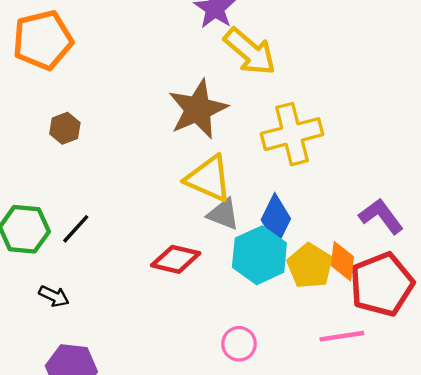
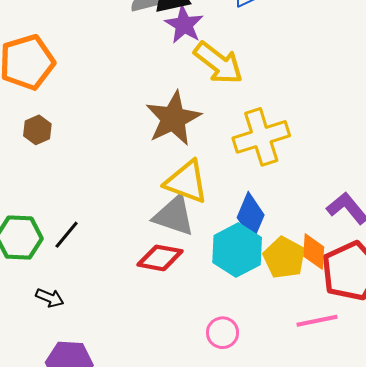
brown hexagon: (65, 128) -> (37, 130), moved
gray triangle: (223, 214) -> (174, 216), moved, size x1.4

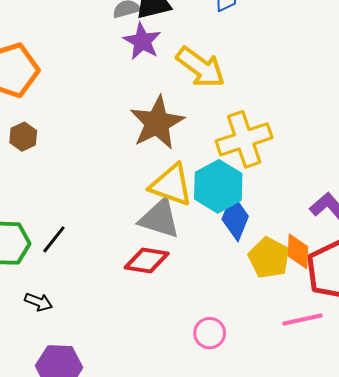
purple star: (184, 25) -> (142, 41), moved
cyan hexagon: (237, 250) -> (218, 186), moved

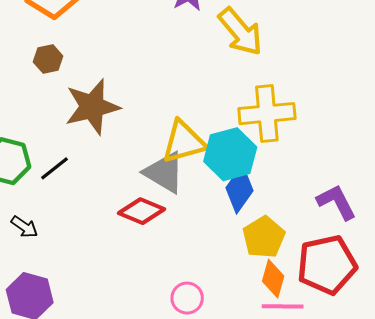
brown star: (157, 123) -> (92, 107), moved
yellow triangle: (171, 185) -> (184, 142), turned -48
orange diamond: (298, 251) -> (273, 279), moved

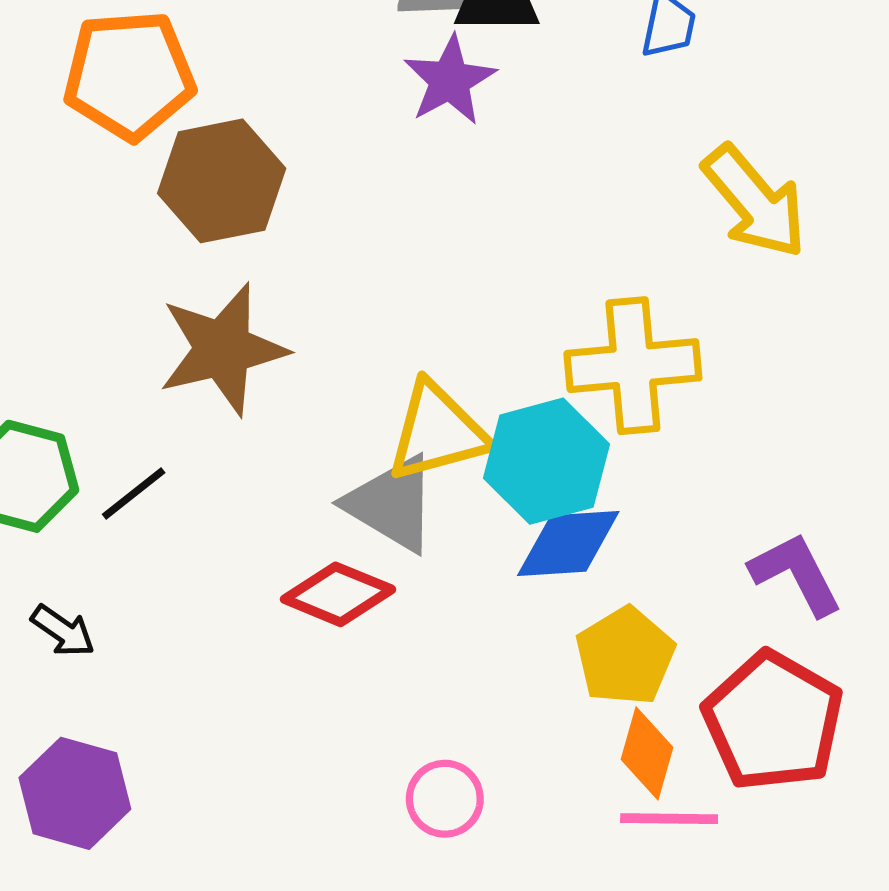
yellow arrow: (241, 32) -> (755, 202), moved
brown hexagon: (48, 59) -> (222, 181), moved, size x1.8
blue diamond: (240, 189) -> (568, 544), turned 51
red pentagon: (327, 265) -> (773, 721), turned -30

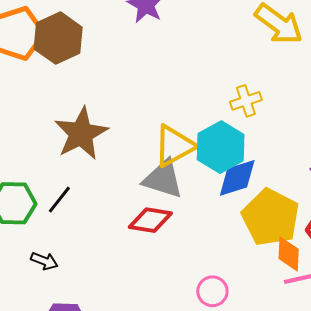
brown hexagon: (222, 181) -> (58, 38), moved
yellow cross: (633, 366) -> (246, 101), size x0.6
yellow pentagon: (625, 656) -> (271, 217), size x1.4

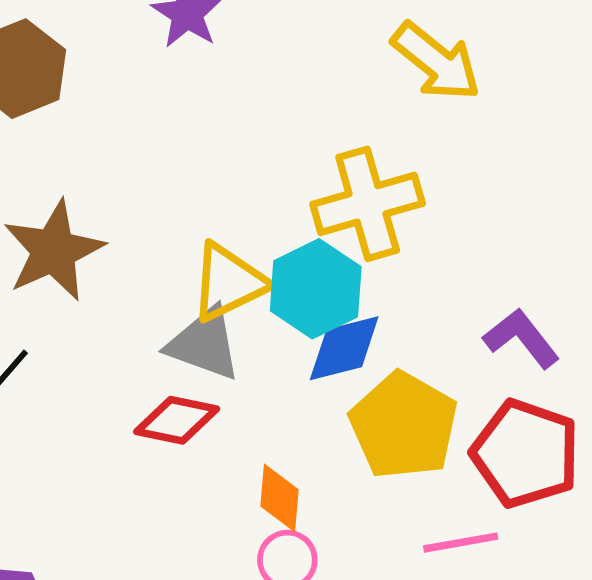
yellow cross: (246, 101) -> (368, 204), size x1.8
orange diamond: (289, 254) -> (280, 498), moved

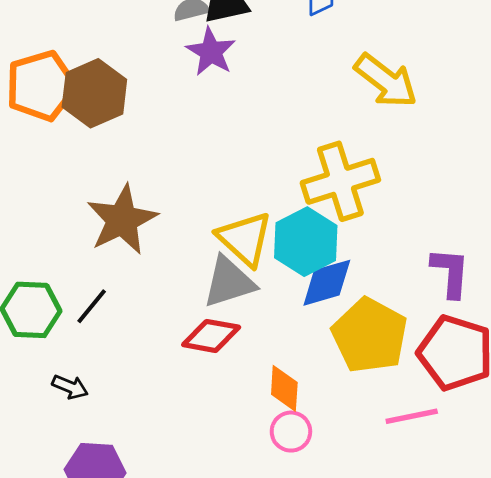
yellow triangle: (229, 282) -> (245, 239), turned -50
purple L-shape: (521, 338) -> (450, 272), turned 44
gray triangle: (204, 344) -> (229, 282), turned -36

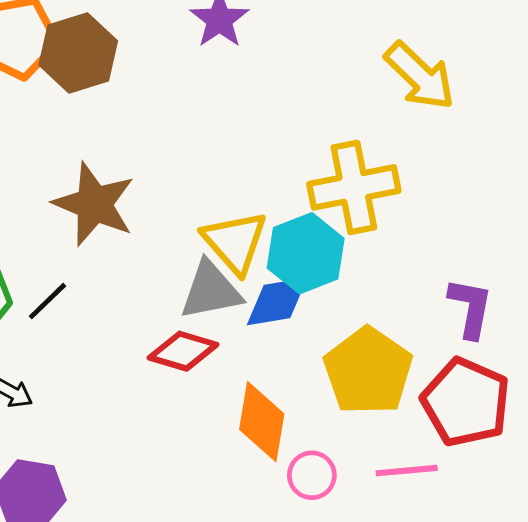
brown star: (122, 220) -> (94, 204), turned -30
blue diamond: (327, 283) -> (277, 301), moved
orange diamond: (284, 388) -> (262, 422), size x1.4
pink circle: (291, 432) -> (312, 475), moved

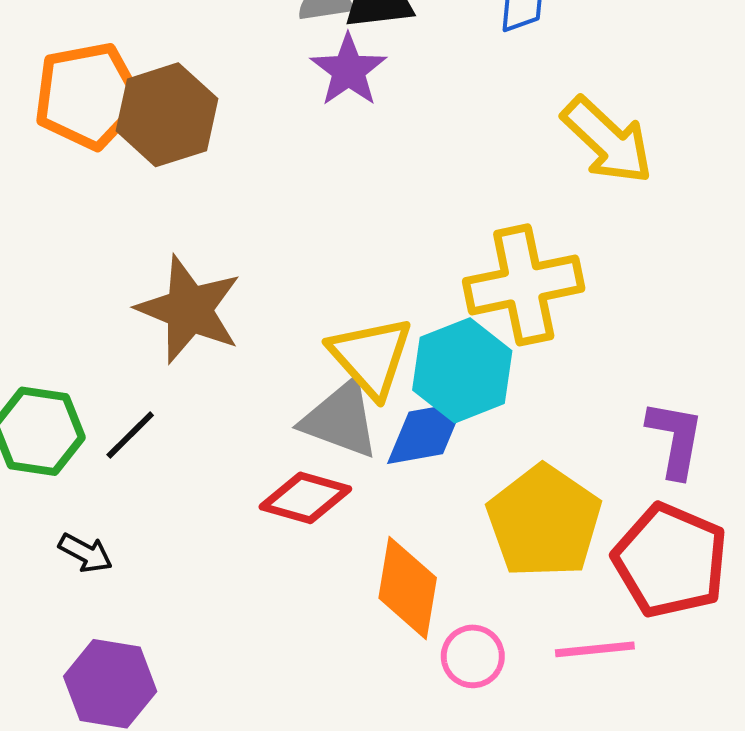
gray triangle: (211, 290) -> (340, 419), turned 32

